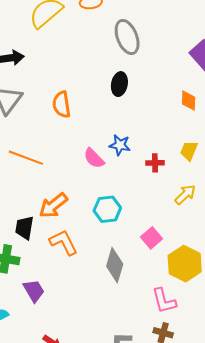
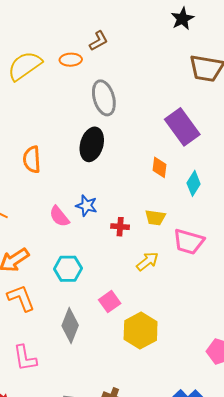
black ellipse: (119, 84) -> (92, 144), size x1.4
yellow trapezoid: (189, 151) -> (155, 218), turned -110
pink L-shape: (164, 301) -> (25, 358), moved

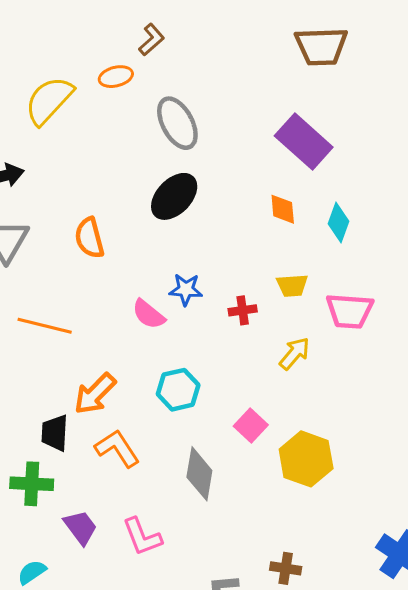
black ellipse: (92, 144) -> (174, 196), turned 40

